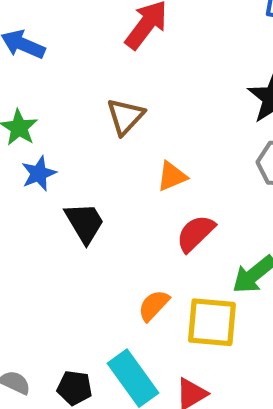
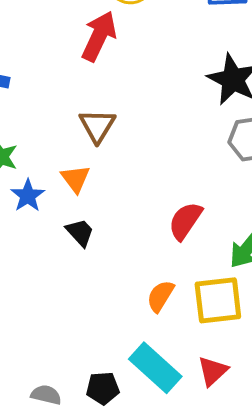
orange triangle: (172, 176) -> (75, 179), moved, turned -32
black trapezoid: (84, 223) -> (80, 232), size x0.7

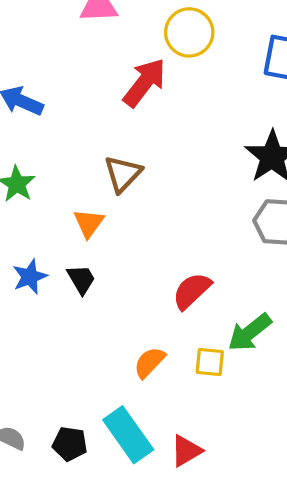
blue star: (28, 196) -> (30, 277), moved
yellow square: (218, 300) -> (210, 362), moved, size x0.6

